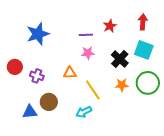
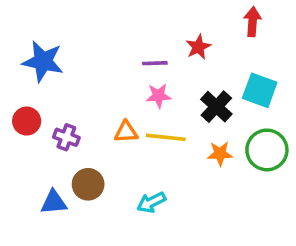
red arrow: (143, 22) -> (252, 22), moved
blue star: (38, 34) -> (43, 61), moved, turned 30
yellow line: (93, 90) -> (166, 137), moved, turned -50

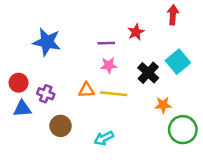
blue star: (43, 61) -> (47, 42), moved
cyan square: (260, 90) -> (178, 62), turned 30
green circle: (267, 150) -> (183, 130), moved
orange star: (220, 154) -> (163, 105), moved
blue triangle: (54, 202) -> (22, 109), moved

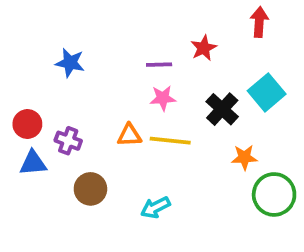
blue star: (47, 42) -> (70, 63), size x0.7

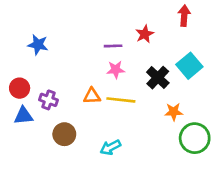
blue star: (70, 63) -> (38, 45), moved

